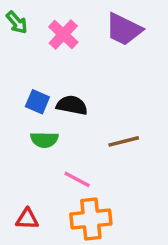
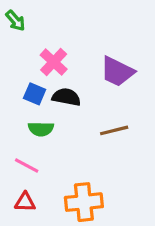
purple trapezoid: (124, 29) -> (117, 72), moved
pink cross: (63, 34) -> (54, 62), moved
pink line: (77, 179) -> (27, 165), moved

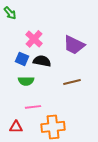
pink line: (27, 165) -> (33, 107), moved, turned -35

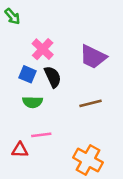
black semicircle: (42, 61) -> (53, 77), turned 54
red triangle: (16, 127) -> (20, 150), moved
orange cross: (53, 127) -> (88, 160), moved, turned 35

